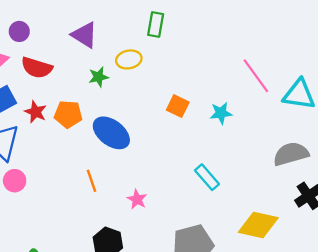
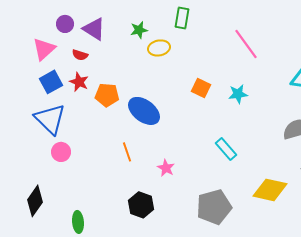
purple triangle: (85, 35) -> (94, 29), moved
red semicircle: (37, 68) -> (80, 55), size x0.6
pink line: (256, 76) -> (246, 44), moved
green star: (99, 77) -> (139, 30), moved
red star: (36, 112) -> (79, 82), moved

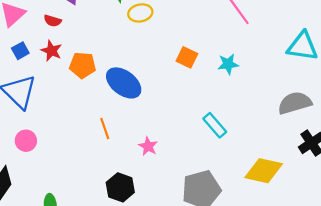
blue square: (51, 82) -> (20, 51), size x0.7
pink circle: (61, 152) -> (26, 141), moved

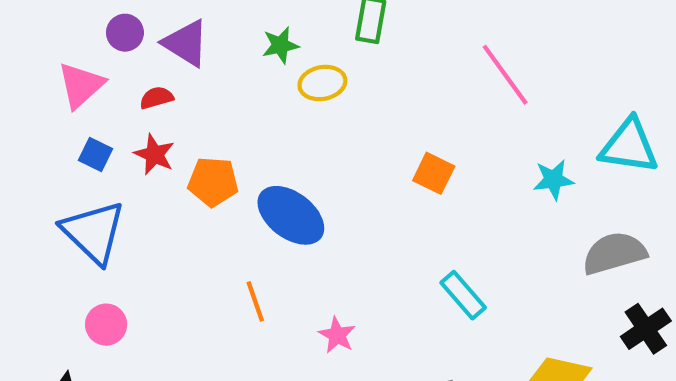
red semicircle: (53, 21) -> (156, 98), turned 147
blue square: (20, 51) -> (96, 154), turned -35
orange square: (187, 57) -> (434, 173), moved
cyan star: (228, 64) -> (553, 180), moved

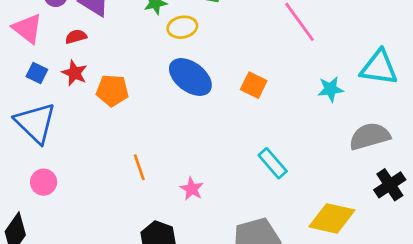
pink triangle: (81, 85) -> (27, 29), turned -40
blue ellipse: (291, 215) -> (190, 77), moved

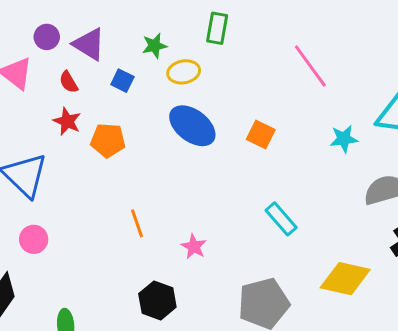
red semicircle: (76, 37) -> (69, 82), turned -105
blue square: (37, 73) -> (122, 81), moved

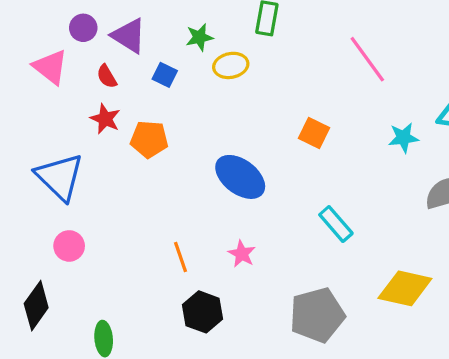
blue ellipse: (192, 126) -> (240, 177), moved
orange line: (137, 223) -> (181, 257), moved

